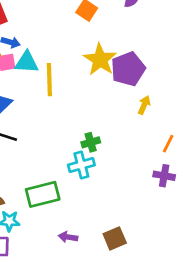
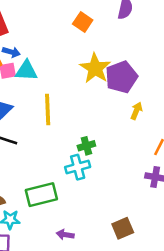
yellow line: (49, 80) -> (48, 110), moved
brown square: (115, 238) -> (123, 228), moved

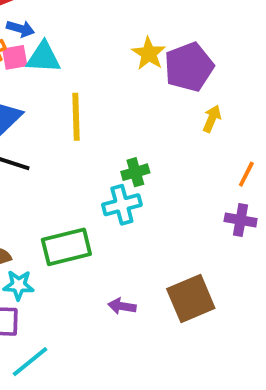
yellow star: (95, 68) -> (149, 54), size x0.7
brown square: (123, 228) -> (191, 299), size x1.4
purple arrow: (65, 235) -> (122, 306), moved

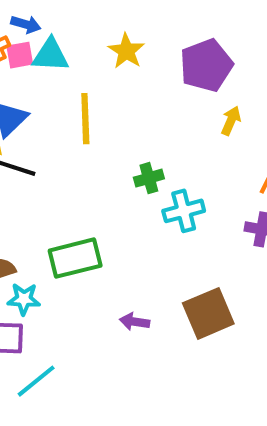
yellow star: (149, 54) -> (126, 51), moved
cyan cross: (122, 205) -> (184, 211), moved

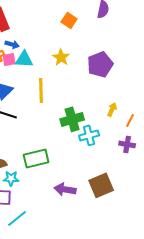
yellow arrow: (231, 121) -> (112, 109), moved
green cross: (149, 178) -> (72, 119), size x1.6
purple arrow: (135, 322) -> (65, 189), size x1.5

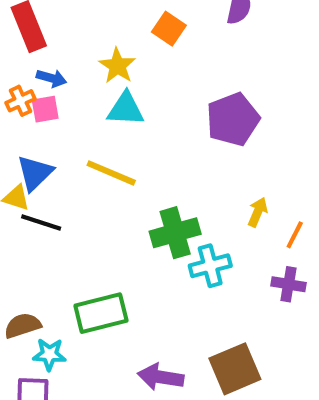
yellow star: (61, 57) -> (117, 66), moved
cyan triangle: (24, 59) -> (126, 109), moved
yellow line: (41, 90) -> (111, 173), turned -65

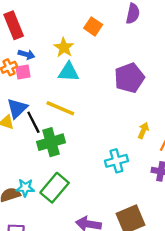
black line: (41, 222) -> (33, 122), moved, turned 45
green cross: (175, 233) -> (51, 142), moved
green rectangle: (101, 313) -> (55, 188), turned -36
cyan star: (49, 354) -> (25, 188), moved

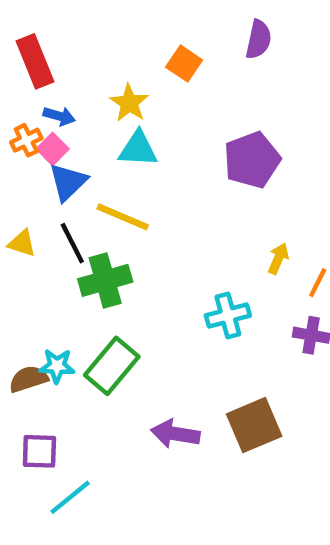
pink square: (23, 72) -> (53, 149), turned -35
blue triangle: (17, 108) -> (68, 182), moved

